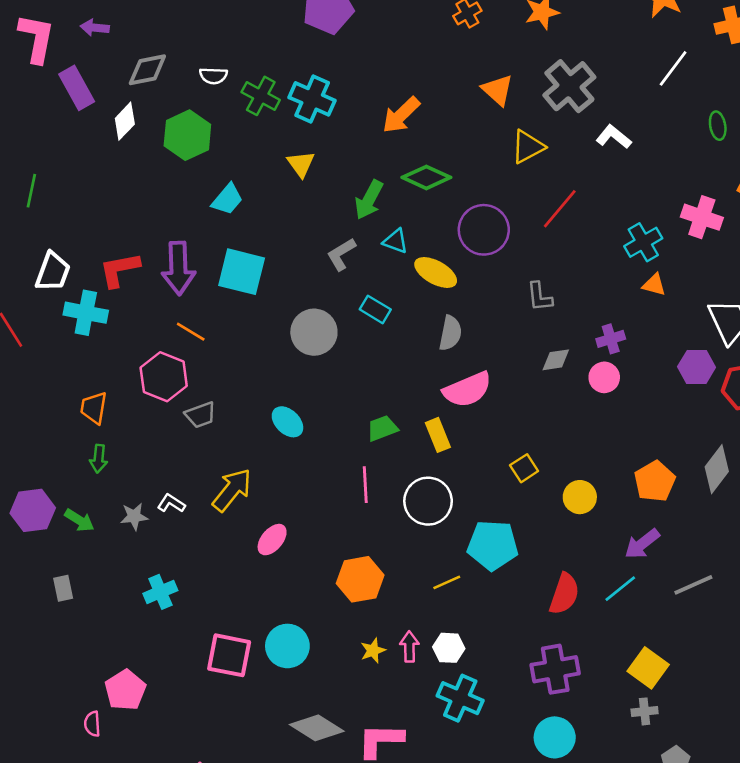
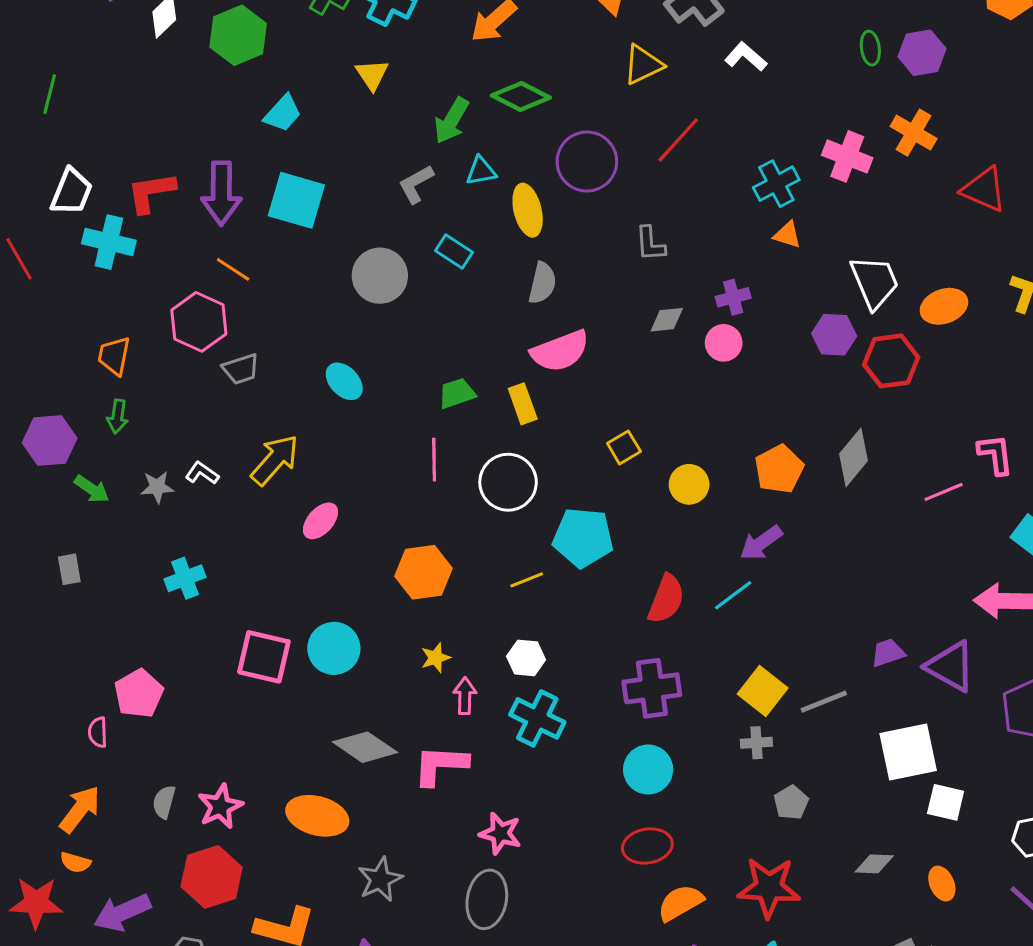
cyan triangle: (395, 241) -> (481, 171), turned -32
yellow ellipse: (436, 272) -> (528, 210), turned 45
purple hexagon: (33, 510) -> (50, 440), moved
gray line: (693, 585) -> (824, 702), moved
pink arrow: (409, 647) -> (465, 696), moved

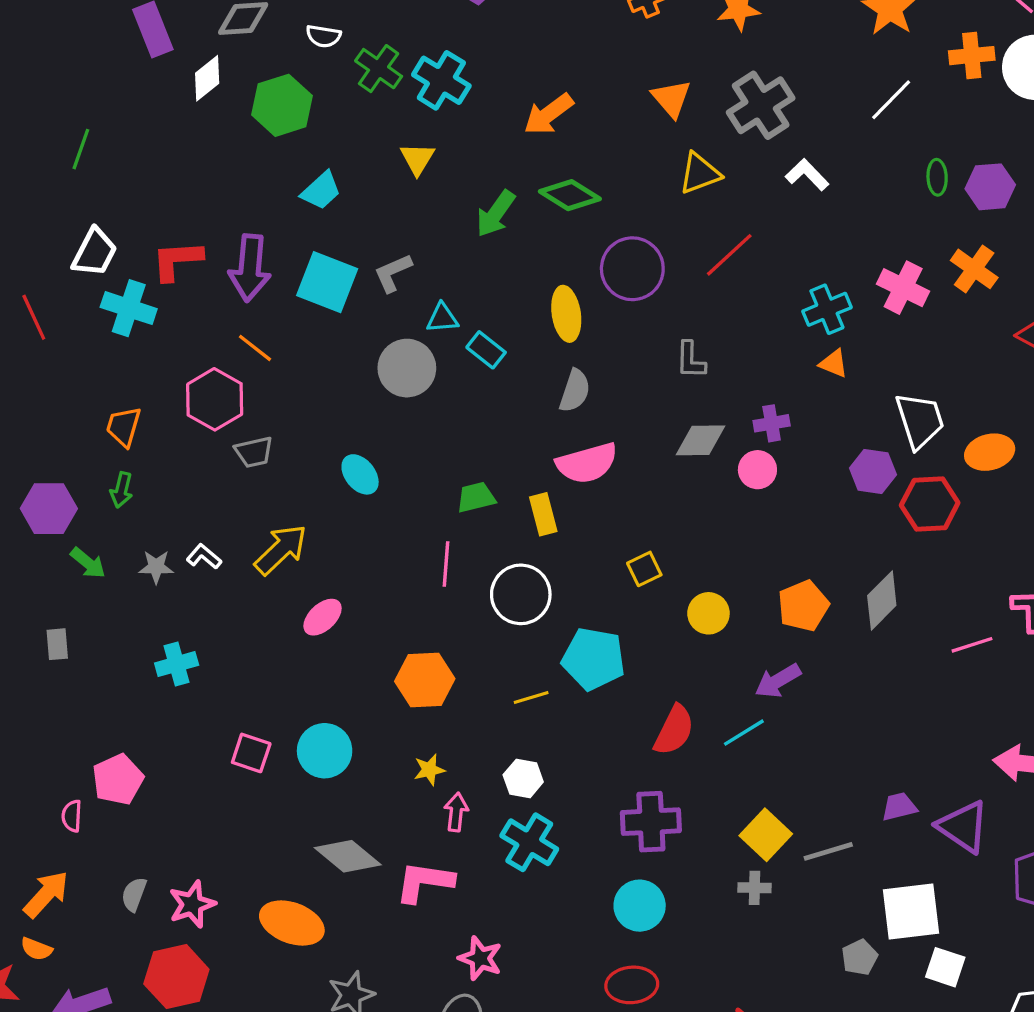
cyan triangle: (481, 171) -> (442, 318), moved
gray L-shape: (416, 184) -> (393, 273), moved
gray diamond: (667, 320) -> (701, 440), size x1.4
pink square: (264, 657) -> (251, 753), size x0.7
gray pentagon: (791, 802) -> (860, 957), moved

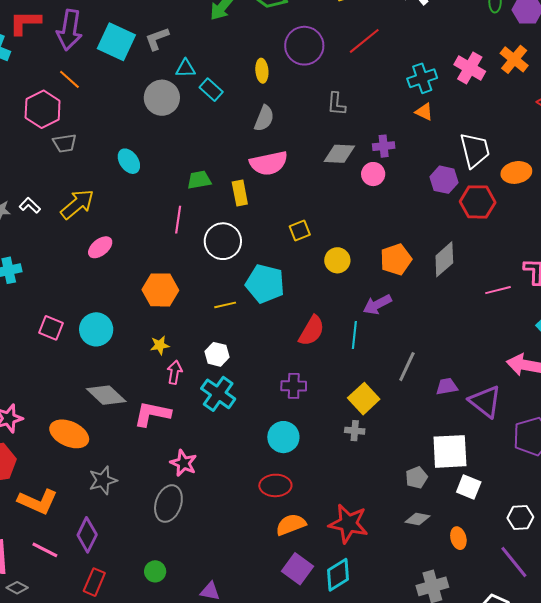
yellow ellipse: (566, 314) -> (262, 71), size x0.7
cyan line: (744, 733) -> (354, 335), turned -56
purple cross: (651, 822) -> (294, 386), size x0.7
gray line: (828, 851) -> (407, 367), moved, turned -52

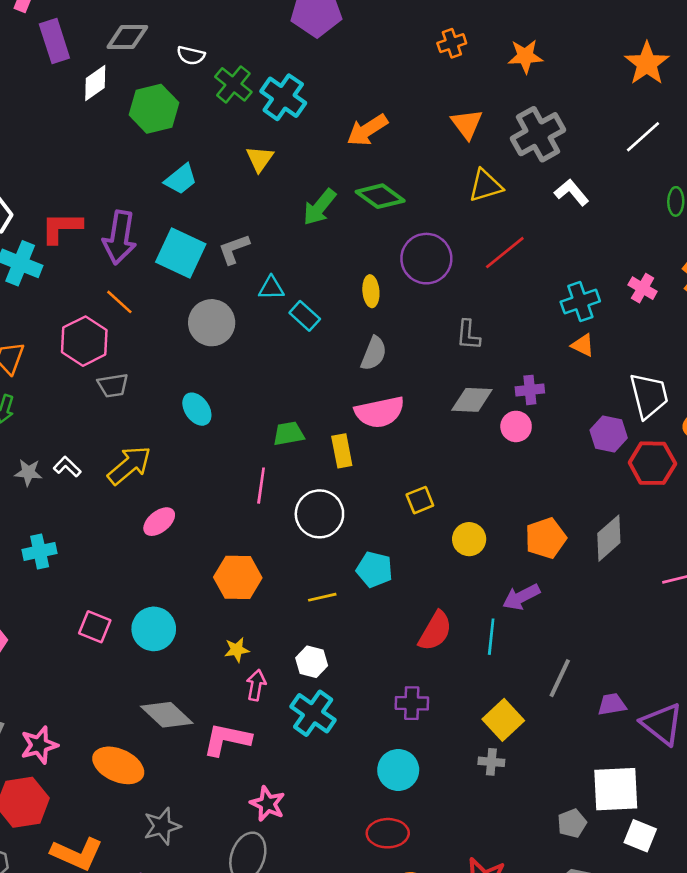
pink cross: (470, 68) -> (643, 288), size x0.7
gray circle: (162, 98) -> (212, 323), moved
cyan pentagon: (265, 284) -> (374, 569), size x0.7

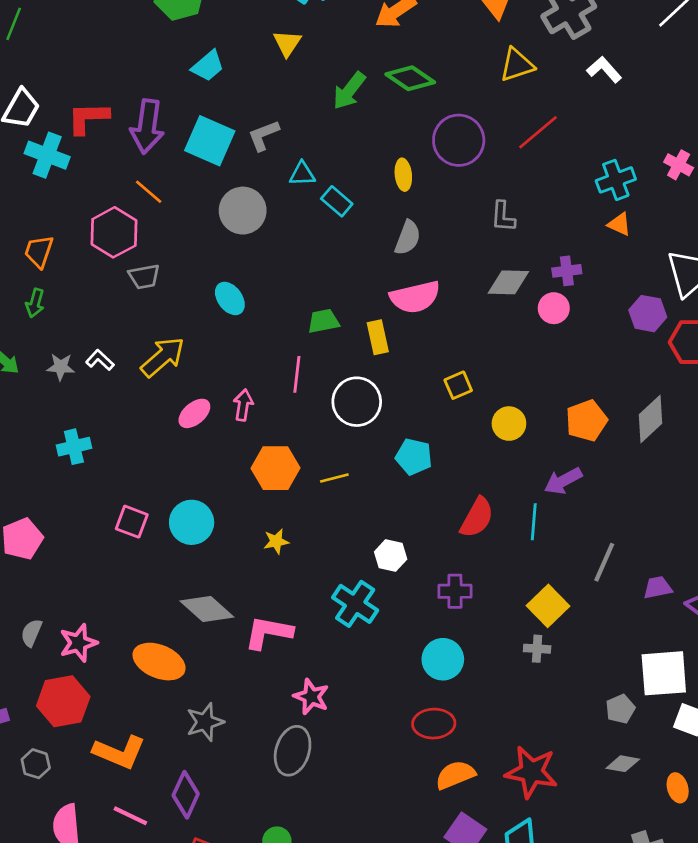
yellow line: (322, 597) -> (334, 478), moved
white hexagon: (312, 662) -> (391, 556), moved
pink arrow: (256, 685) -> (243, 405), moved

